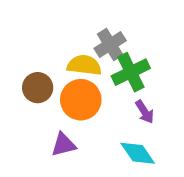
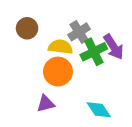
brown circle: (38, 88) -> (27, 28), moved
purple arrow: (145, 112) -> (114, 47), moved, size x1.5

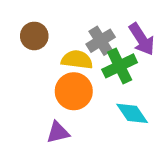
purple arrow: (114, 47) -> (142, 39), moved
cyan diamond: (99, 110) -> (132, 113), moved

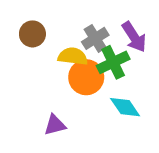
orange circle: (74, 91) -> (86, 77), moved

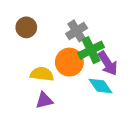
purple arrow: (134, 37) -> (108, 63), moved
yellow semicircle: (73, 56) -> (42, 74), moved

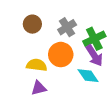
brown circle: (26, 27) -> (32, 24), moved
green cross: (91, 50) -> (94, 39), moved

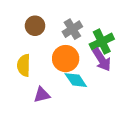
yellow semicircle: (37, 65) -> (24, 65), moved, turned -96
cyan diamond: (88, 76) -> (76, 80), moved

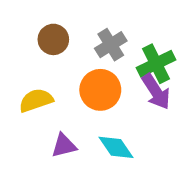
yellow semicircle: (24, 65) -> (36, 100), turned 70
cyan diamond: (76, 80) -> (116, 147), moved

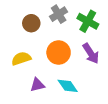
gray cross: (111, 45) -> (59, 14), moved
green cross: (156, 64) -> (88, 21), moved, turned -35

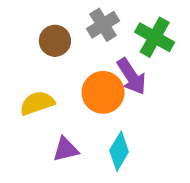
purple arrow: (91, 54) -> (131, 76), moved
cyan diamond: (68, 86) -> (119, 151), turned 65

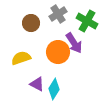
purple triangle: (66, 149) -> (37, 84), turned 42
cyan diamond: (119, 151) -> (54, 89), moved

